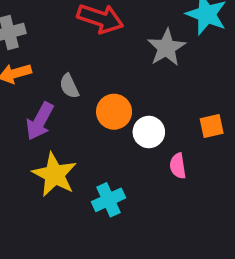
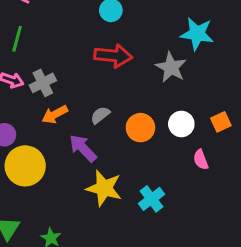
gray semicircle: (69, 86) -> (100, 115), turned 90
purple arrow: (40, 121) -> (83, 148), turned 120
white circle: (149, 132) -> (181, 124), moved

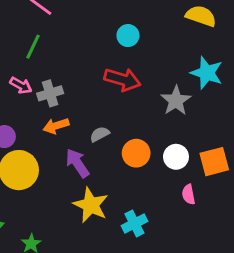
orange square: (221, 122) -> (214, 162), size x1.5

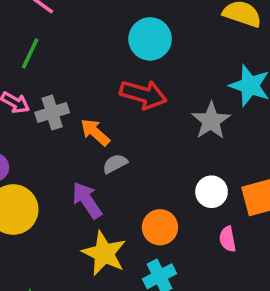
cyan circle: (128, 36) -> (150, 39), size x1.5
orange arrow: (56, 126) -> (95, 132), moved, turned 60
orange circle: (136, 153) -> (160, 227), moved

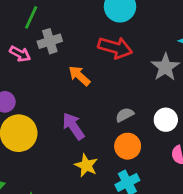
gray cross: (52, 112) -> (50, 41), moved
gray semicircle: (115, 164) -> (125, 115), moved
yellow star: (104, 253) -> (86, 165), size x0.7

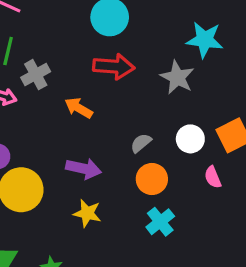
purple arrow: (73, 126) -> (84, 169), turned 148
yellow star: (86, 165) -> (87, 213), moved

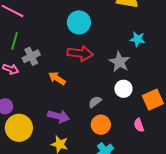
cyan star: (205, 40) -> (138, 39), size x0.7
white circle: (190, 139) -> (123, 89), moved

